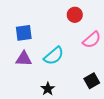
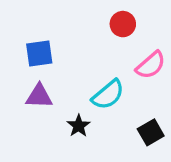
cyan semicircle: (54, 56) -> (108, 95), moved
black star: (48, 89) -> (79, 126), moved

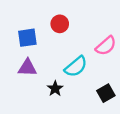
red circle: (123, 24) -> (60, 24), moved

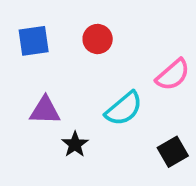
blue square: (27, 38) -> (34, 41), moved
black star: (55, 89) -> (75, 144), moved

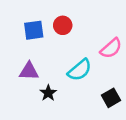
blue square: (34, 41) -> (34, 30), moved

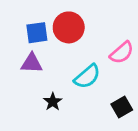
red circle: (63, 25) -> (69, 27), size x1.5
purple triangle: (29, 71) -> (32, 63), moved

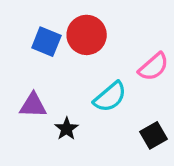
blue square: (37, 33) -> (46, 42), turned 30
purple triangle: (32, 63) -> (33, 105), moved

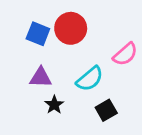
purple triangle: (33, 105) -> (41, 77), moved
black square: (154, 135) -> (106, 110), moved

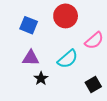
red circle: (71, 28) -> (66, 16), moved
black square: (106, 110) -> (93, 85), moved

